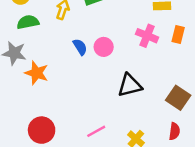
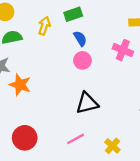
blue semicircle: (80, 47) -> (80, 38), moved
black triangle: (130, 85) -> (87, 103), moved

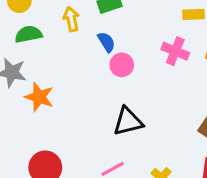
yellow arrow: (44, 26) -> (71, 19), turned -30
blue semicircle: (80, 38) -> (106, 42), moved

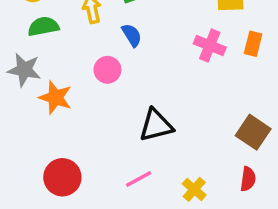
pink circle: (122, 65) -> (107, 70), moved

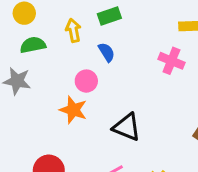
orange star: (55, 98) -> (73, 110), moved
black triangle: (156, 125) -> (127, 127), turned 36

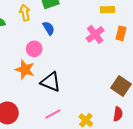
pink cross: (171, 61) -> (95, 34), turned 30
black triangle: (127, 127) -> (51, 82), moved

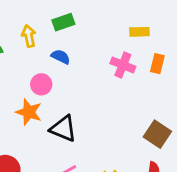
blue semicircle: (49, 28) -> (61, 57), turned -32
pink cross: (95, 34) -> (123, 65), turned -30

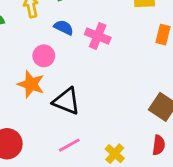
pink cross: (123, 65) -> (98, 36), moved

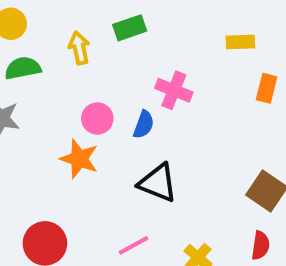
blue semicircle: (64, 27) -> (144, 125), moved, turned 84
black triangle: (66, 101) -> (158, 183), moved

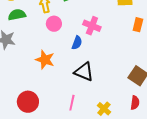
pink circle: (97, 118) -> (54, 24), moved
pink line: (134, 245) -> (72, 103), turned -49

